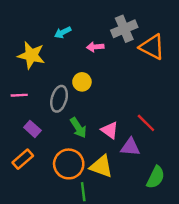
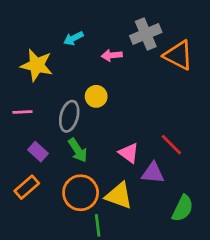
green arrow: (78, 128) -> (78, 150), moved

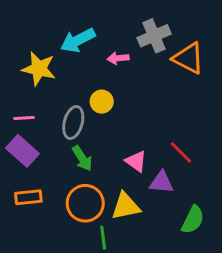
cyan arrow: (73, 38) -> (78, 40), size x1.6
purple rectangle: (38, 152) -> (22, 151), moved, size x1.5
orange rectangle: (27, 187) -> (28, 197), turned 35
yellow triangle: (119, 196) -> (126, 206), turned -32

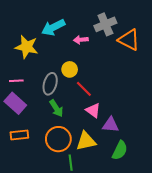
red line: (181, 152) -> (84, 89), moved
green semicircle: (193, 220) -> (120, 150), moved

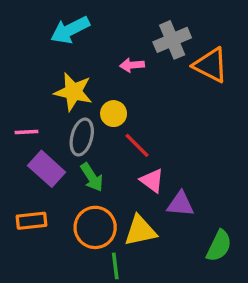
cyan arrow: (53, 27) -> (70, 30), moved
yellow star: (27, 47) -> (73, 92), moved
purple rectangle: (15, 103) -> (47, 169), moved
green semicircle: (120, 150) -> (219, 246), moved

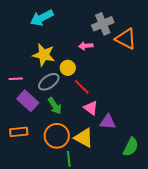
pink arrow: (132, 65) -> (86, 46), moved
gray ellipse: (82, 137) -> (49, 82), turned 40
yellow triangle: (140, 231) -> (84, 138), turned 40

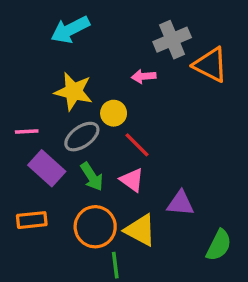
pink triangle: (91, 108) -> (132, 180), moved

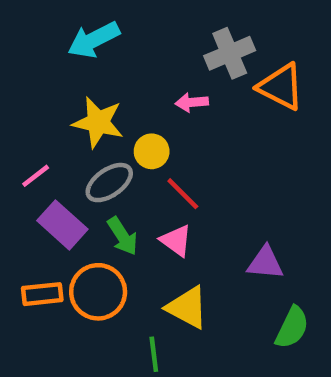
pink line: (27, 132) -> (36, 176), turned -35
purple triangle: (180, 203) -> (265, 263), moved
orange circle: (95, 227) -> (98, 292), moved

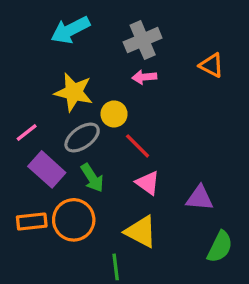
gray cross: (230, 53) -> (143, 40), moved
orange triangle: (281, 87) -> (211, 65), size x0.7
pink triangle: (176, 241) -> (148, 183), moved

